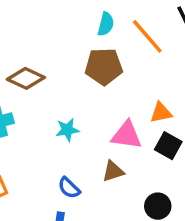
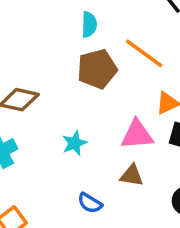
orange line: (147, 36) -> (144, 53), moved
brown triangle: (113, 171) -> (132, 175), turned 40

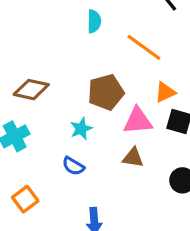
brown pentagon: (97, 69) -> (106, 92), moved
blue semicircle: (90, 203) -> (73, 166), moved

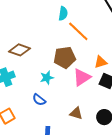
orange line: (144, 47) -> (78, 31), moved
pink triangle: (138, 121) -> (82, 77), turned -36
brown triangle: (133, 158) -> (76, 113), moved

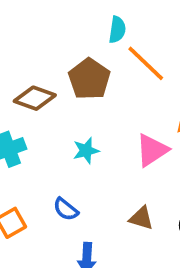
brown pentagon: (65, 57) -> (89, 79), moved, turned -30
blue semicircle: (39, 100) -> (66, 209), moved

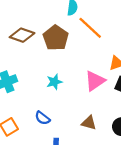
brown diamond: (35, 98) -> (22, 35), moved

